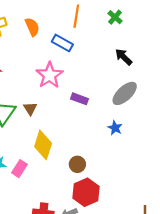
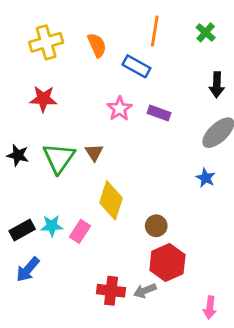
black arrow: (124, 57) -> (217, 85), turned -132
pink star: (49, 75) -> (119, 109), size x0.7
purple rectangle: (80, 99) -> (159, 113), moved

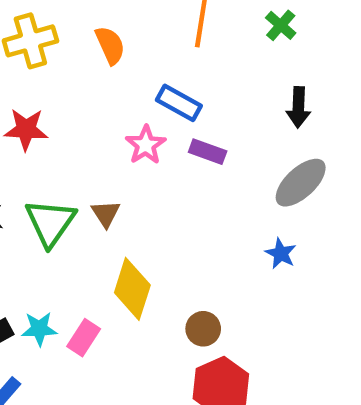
blue rectangle: (136, 66) -> (179, 103), moved

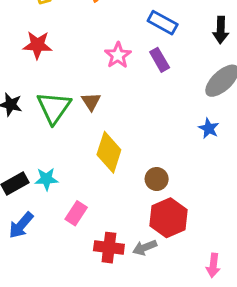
blue rectangle: (179, 103) -> (163, 23), moved
purple rectangle: (208, 152) -> (160, 60), turned 40
pink rectangle: (84, 338) -> (76, 213), moved

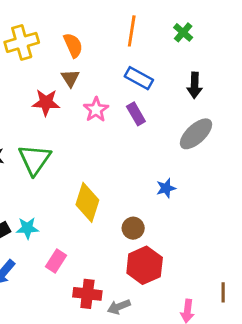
red star: (37, 45) -> (46, 102), moved
brown triangle: (91, 102) -> (70, 78), moved
blue star: (209, 128) -> (166, 188), moved, turned 30
gray arrow: (145, 248) -> (119, 307), moved

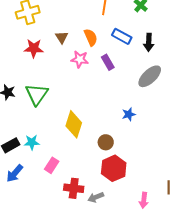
orange semicircle: (73, 45) -> (91, 37), moved
blue rectangle: (139, 78) -> (122, 36), moved
red star: (46, 102) -> (34, 48), moved
pink star: (96, 110) -> (80, 59), turned -30

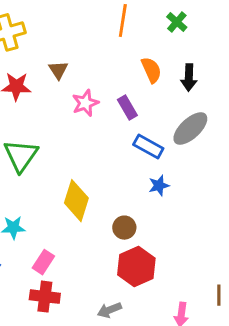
blue rectangle: (122, 36) -> (148, 147), moved
orange semicircle: (91, 37) -> (151, 70), moved
pink star: (80, 59) -> (85, 103), turned -30
red cross: (74, 188) -> (45, 297), moved

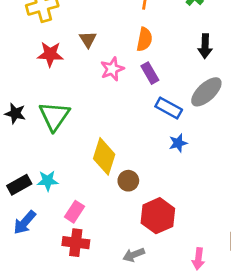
orange semicircle: (151, 70) -> (144, 39), moved, turned 35
brown circle: (124, 228) -> (128, 181), moved

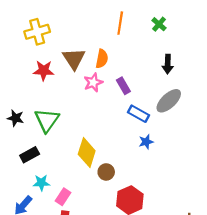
brown triangle: (88, 39) -> (74, 59), size x1.6
orange semicircle: (144, 39) -> (102, 59), moved
cyan star: (48, 181) -> (41, 183), moved
black rectangle: (19, 185) -> (30, 155), moved

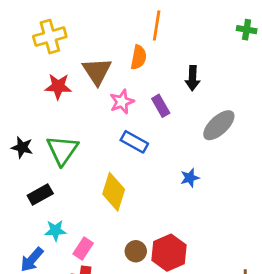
green cross: (159, 24) -> (247, 30), moved, turned -32
orange semicircle: (102, 59) -> (139, 57), moved
black arrow: (168, 64) -> (193, 78), moved
blue rectangle: (139, 114) -> (134, 142), moved
brown circle: (106, 172) -> (136, 251), moved

